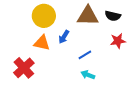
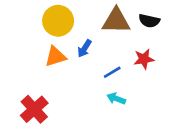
red star: (118, 41) -> (144, 59), moved
orange triangle: (42, 43) -> (55, 56), turned -30
red cross: (24, 68) -> (34, 109), moved

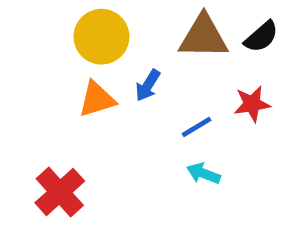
black semicircle: (149, 21) -> (261, 37), turned -54

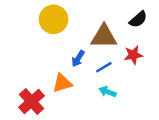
brown triangle: (203, 37) -> (104, 37), moved
blue arrow: (148, 85) -> (78, 59), moved
orange triangle: (97, 99) -> (62, 83), moved

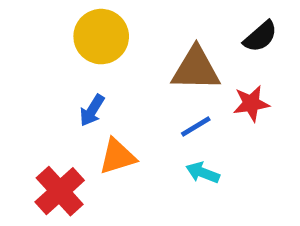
blue arrow: (78, 59) -> (92, 110), moved

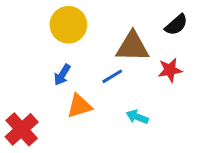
blue line: (196, 127) -> (112, 76), moved
red cross: (60, 191) -> (22, 129), moved

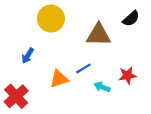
red star: (170, 70) -> (128, 75), moved
blue arrow: (62, 75) -> (28, 56), moved
blue line: (112, 76) -> (83, 68), moved

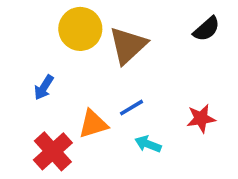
brown triangle: (99, 35) -> (128, 45), moved, turned -44
cyan arrow: (102, 87) -> (148, 144), moved
red cross: (16, 96) -> (53, 151), moved

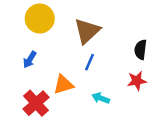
yellow circle: (80, 29) -> (40, 18), moved
black semicircle: (206, 29) -> (141, 50), moved, turned 138
blue line: (132, 108) -> (90, 62), moved, turned -35

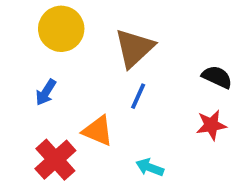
black semicircle: (141, 50) -> (217, 77), turned 108
orange triangle: (63, 84) -> (98, 131), turned 40
cyan arrow: (101, 98) -> (150, 167), moved

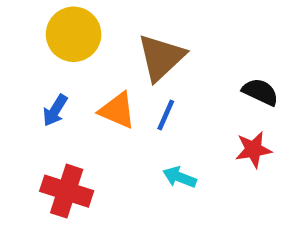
orange triangle: (98, 131) -> (117, 110), moved
red cross: (55, 160) -> (67, 191), turned -30
cyan arrow: (150, 167) -> (180, 177), moved

